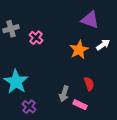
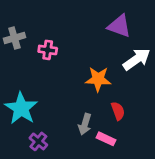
pink cross: (36, 38) -> (48, 50), turned -32
white arrow: (103, 45) -> (137, 59), size x1.5
orange star: (79, 50) -> (98, 79), moved, turned 30

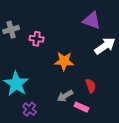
orange star: (98, 79) -> (64, 61), moved
gray arrow: (85, 124) -> (65, 96), turned 42

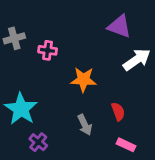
gray arrow: (65, 96) -> (85, 125), turned -84
pink rectangle: (81, 107) -> (126, 145), moved

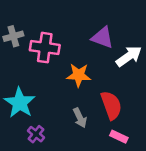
purple triangle: (119, 26) -> (102, 37), moved
pink cross: (48, 50) -> (45, 48), size x1.6
red semicircle: (118, 112) -> (111, 105), size x1.6

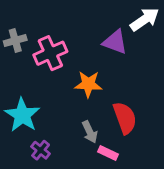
pink cross: (45, 48) -> (50, 53), turned -32
white arrow: (129, 56) -> (145, 19), moved
pink rectangle: (119, 137) -> (108, 153), moved

